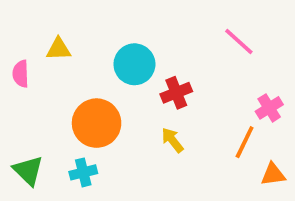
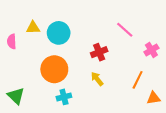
pink line: (239, 42) -> (125, 30), moved
cyan circle: (134, 64) -> (59, 33), moved
pink cross: (269, 108) -> (151, 50), moved
cyan cross: (83, 172) -> (64, 97), moved

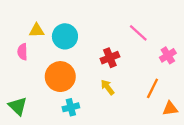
pink semicircle: (12, 41) -> (22, 52), moved

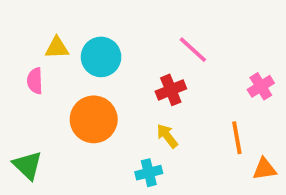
pink line: (138, 33) -> (193, 50), moved
orange line: (152, 88) -> (237, 138), turned -36
cyan cross: (71, 107) -> (149, 173), moved

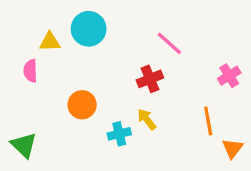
cyan circle: (101, 57) -> (89, 29), moved
orange circle: (94, 119) -> (82, 105), size x0.7
orange triangle: (264, 169) -> (232, 148), turned -45
cyan cross: (149, 173) -> (119, 134), moved

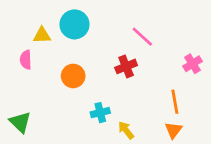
orange circle: (82, 105) -> (73, 76), moved
yellow arrow: (147, 119) -> (126, 130), moved
orange triangle: (232, 148) -> (174, 130), moved

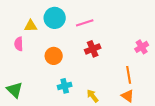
pink line: (142, 37) -> (85, 23), moved, turned -60
cyan cross: (100, 113) -> (65, 86), moved
orange triangle: (174, 130) -> (128, 96), turned -32

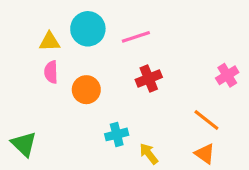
pink semicircle: (19, 44) -> (51, 72), moved
orange line: (129, 75) -> (206, 120), turned -42
cyan cross: (65, 86) -> (117, 134), moved

